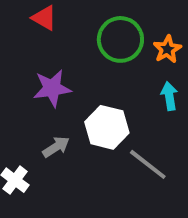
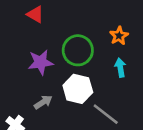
green circle: (120, 39) -> (78, 50), moved

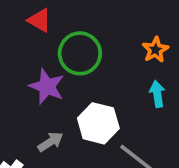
green circle: (78, 50) -> (80, 53), moved
purple star: (41, 62) -> (47, 87), turned 30

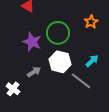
green circle: (80, 53) -> (58, 33), moved
cyan arrow: (157, 94) -> (92, 61), moved, turned 56

